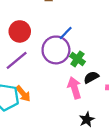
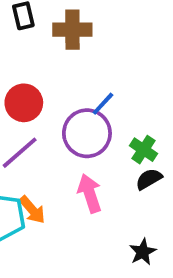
green cross: (77, 59) -> (144, 150), moved
pink arrow: (74, 88) -> (90, 193), moved

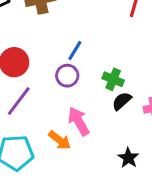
purple circle: (87, 133) -> (67, 76), size x0.6
orange arrow: (32, 210) -> (60, 140), moved

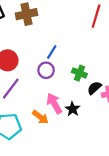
black semicircle: (122, 101) -> (94, 88), moved
black star: (128, 158) -> (73, 109), moved

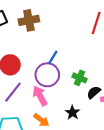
purple circle: (46, 70) -> (47, 75), size x1.5
pink arrow: (54, 103) -> (40, 96), moved

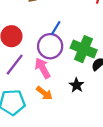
green cross: (79, 78) -> (84, 49), size x1.6

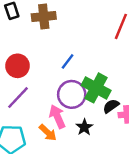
purple circle: (50, 46) -> (72, 94), moved
pink arrow: (43, 68) -> (57, 117), moved

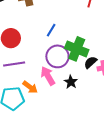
purple line: (18, 98) -> (14, 64), turned 45
orange arrow: (48, 133) -> (30, 87), moved

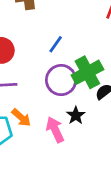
green cross: (77, 49) -> (87, 72), turned 35
pink arrow: (48, 76) -> (55, 130), moved

